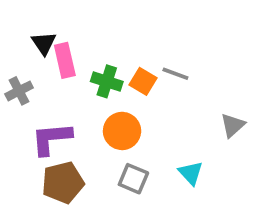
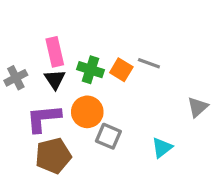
black triangle: (44, 43) -> (55, 79), moved
orange circle: (122, 131) -> (87, 112), moved
cyan triangle: (191, 173) -> (162, 148), turned 35
gray square: (133, 179) -> (108, 136), moved

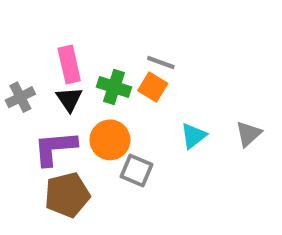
gray line: (149, 63) -> (161, 63), moved
cyan triangle: (162, 148) -> (193, 136), moved

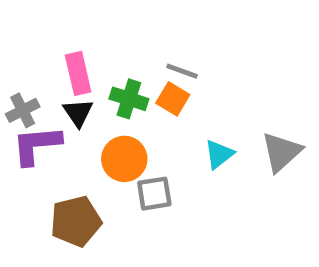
gray triangle: (248, 134) -> (281, 152), size x1.4
purple L-shape: (55, 148) -> (36, 145), moved
gray square: (136, 170) -> (154, 194), turned -32

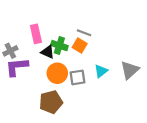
black triangle: (78, 113) -> (48, 52), moved, turned -32
gray square: (154, 194) -> (78, 77), moved
brown pentagon: (76, 221) -> (51, 102), moved

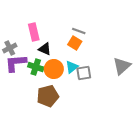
green cross: (59, 46) -> (36, 67), moved
cyan triangle: (101, 71) -> (72, 67), moved
gray square: (78, 77) -> (84, 73), moved

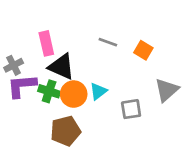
orange square: (75, 43) -> (143, 50), moved
black triangle: (45, 49) -> (61, 67), size x1.5
gray square: (84, 73) -> (131, 109), moved

